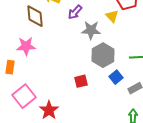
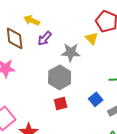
purple arrow: (75, 12) -> (45, 38), moved
gray hexagon: (103, 55) -> (60, 77), moved

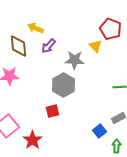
blue square: (96, 99) -> (99, 131), moved
red square: (61, 103) -> (52, 111), moved

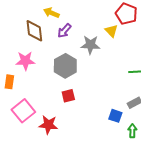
gray hexagon: (63, 85) -> (65, 66), moved
blue square: (99, 131) -> (115, 116), turned -32
red star: (32, 140) -> (48, 125), turned -30

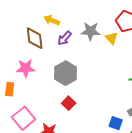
gray star: (90, 45) -> (91, 31), moved
red square: (68, 96) -> (69, 103), turned -32

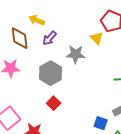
gray star: (91, 31) -> (76, 54), moved

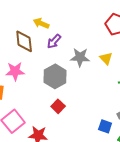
yellow triangle: (97, 38) -> (106, 58), moved

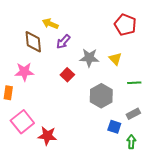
gray hexagon: (55, 76) -> (101, 96), moved
red square: (58, 106) -> (67, 75), moved

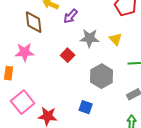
purple arrow: (63, 42) -> (71, 16), moved
blue square: (114, 127) -> (86, 107), moved

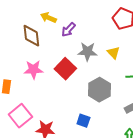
pink star: (25, 52) -> (33, 70), moved
red square: (68, 55) -> (65, 69), size x1.5

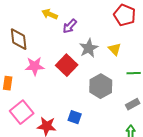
brown diamond: (31, 36) -> (19, 39), moved
gray star: (87, 52) -> (89, 48), turned -30
blue square: (83, 121) -> (75, 117), moved

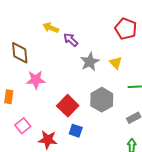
purple arrow: (70, 26) -> (71, 40), turned 91
red square: (67, 65) -> (68, 106), moved
pink square: (22, 112) -> (23, 126), size x0.7

